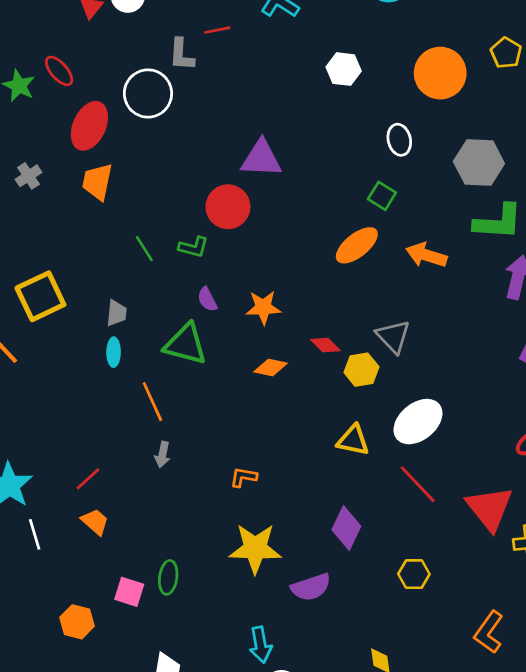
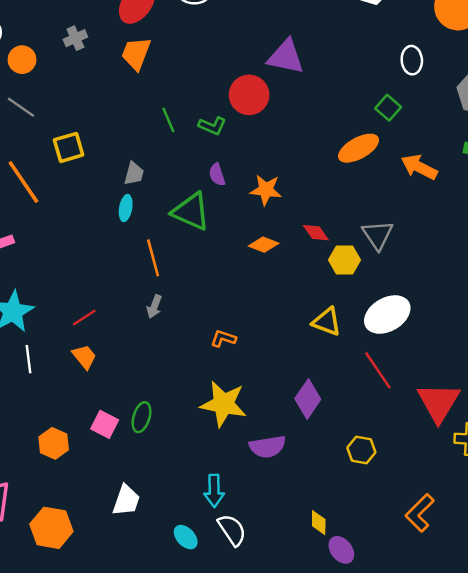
yellow square: (40, 296) -> (69, 147), size x0.7

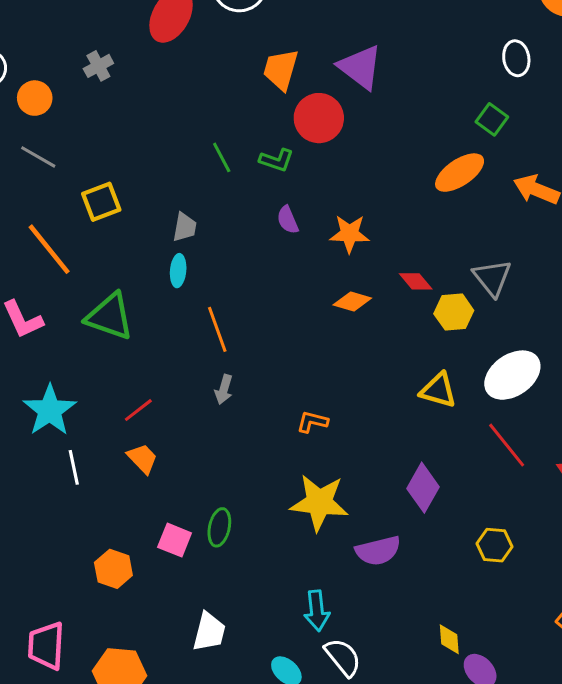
orange trapezoid: (136, 53) -> (281, 70), moved
purple triangle: (286, 57) -> (360, 67), turned 30
green triangle: (191, 211) -> (110, 316), moved

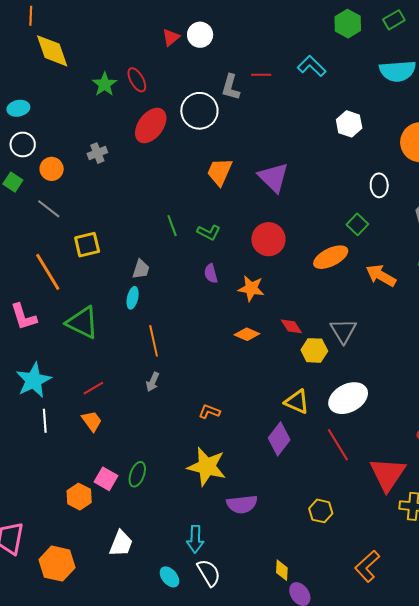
red circle: (319, 118) -> (268, 239), moved
purple diamond: (423, 488) -> (279, 439), moved
orange hexagon: (113, 569) -> (79, 497), moved

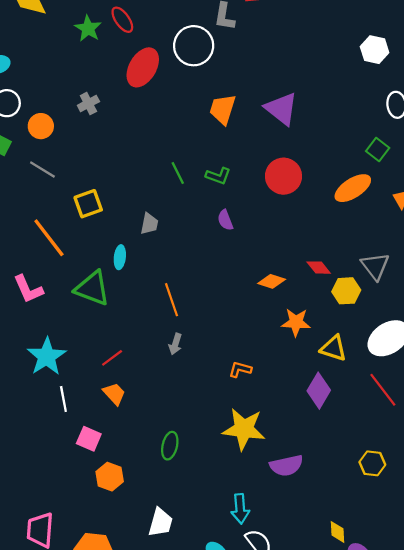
white hexagon: (349, 124) -> (375, 50), moved
orange star: (251, 288) -> (296, 322), moved
cyan ellipse: (133, 298) -> (120, 257), moved
pink square: (106, 479) -> (89, 439), moved

